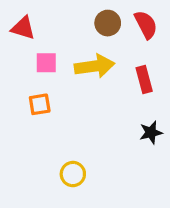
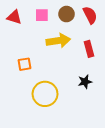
pink square: (46, 63) -> (42, 15), moved
black star: (151, 133) -> (85, 82), moved
yellow circle: (73, 174) -> (45, 94), moved, size x1.6

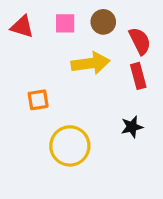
red semicircle: (90, 15) -> (140, 41), moved

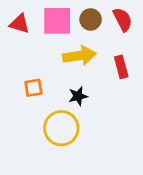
pink square: (65, 23) -> (57, 21), size x1.6
red semicircle: (140, 41) -> (123, 20), moved
black star: (132, 127) -> (78, 96), moved

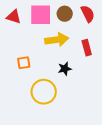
black star: (78, 96) -> (65, 69), moved

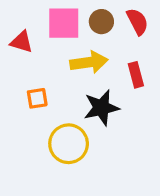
red triangle: (14, 17) -> (22, 42), moved
black star: (65, 69) -> (101, 108), size x1.6

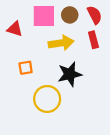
red rectangle: (136, 75) -> (93, 40), moved

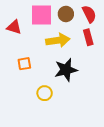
yellow circle: (47, 99) -> (45, 93), size x0.6

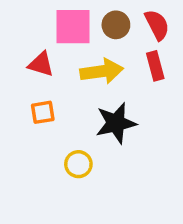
red triangle: (14, 27) -> (41, 64), moved

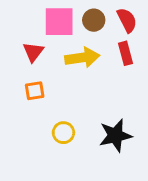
red triangle: (41, 64) -> (33, 52), turned 50
black star: (116, 123) -> (115, 136), moved

